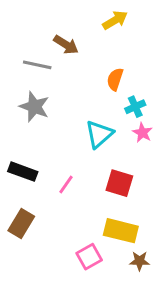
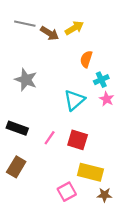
yellow arrow: (115, 20) -> (74, 28), moved
gray line: (37, 65) -> (25, 24), moved
red square: (119, 183) -> (78, 140), moved

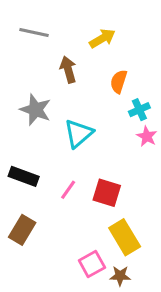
brown arrow: (50, 33) -> (68, 70), moved, turned -138
cyan triangle: (74, 100) -> (79, 133), moved
yellow rectangle: (90, 172) -> (125, 237), turned 45
brown star: (104, 195) -> (120, 276), moved

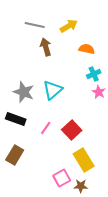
gray line: (34, 32) -> (35, 25), moved
orange semicircle: (119, 81) -> (87, 49), moved, turned 84
gray star: (36, 110) -> (24, 92), moved
red square: (107, 193) -> (72, 130), turned 30

